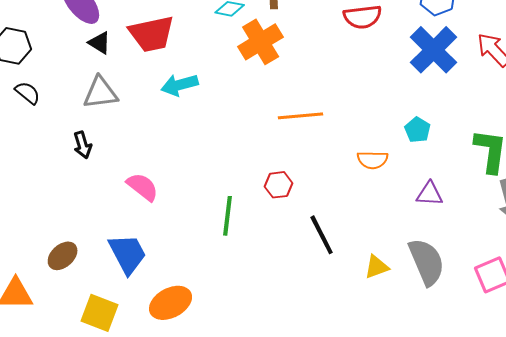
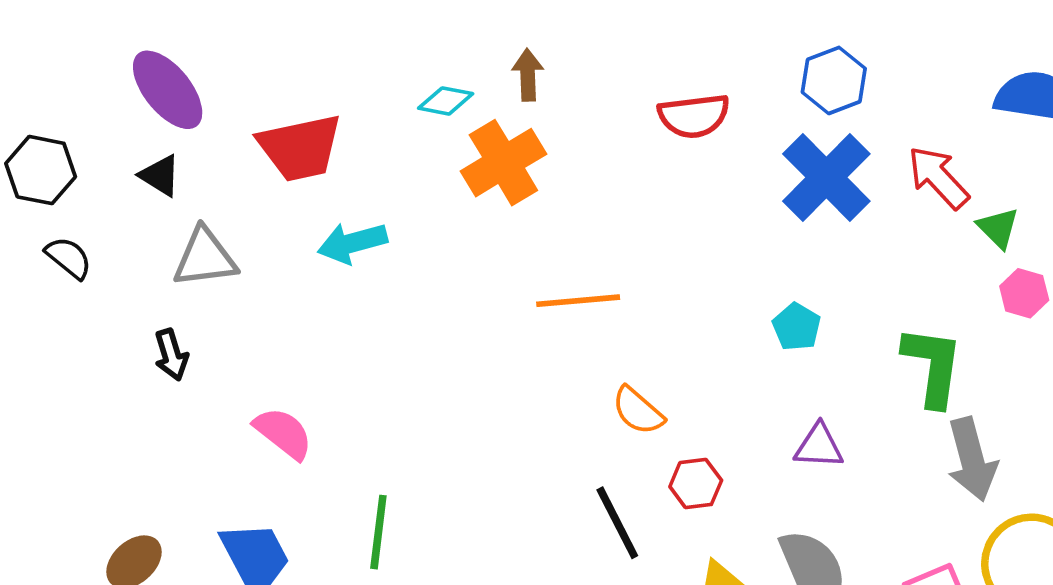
black triangle: (100, 43) -> (160, 176), moved
orange semicircle: (373, 160) -> (638, 411), moved, turned 40
red hexagon: (279, 185) -> (696, 484), moved
green line: (228, 216) -> (378, 532), moved

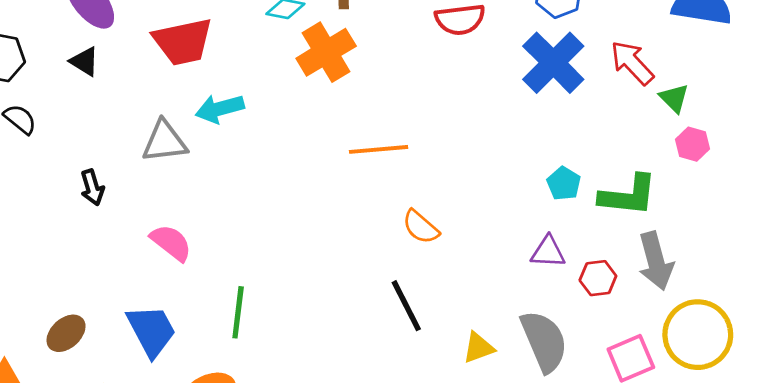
gray triangle: (205, 258) -> (165, 142), moved
cyan pentagon: (796, 327) -> (564, 184), moved
green L-shape: (933, 366) -> (628, 195), turned 88
red hexagon: (696, 484) -> (598, 278), moved

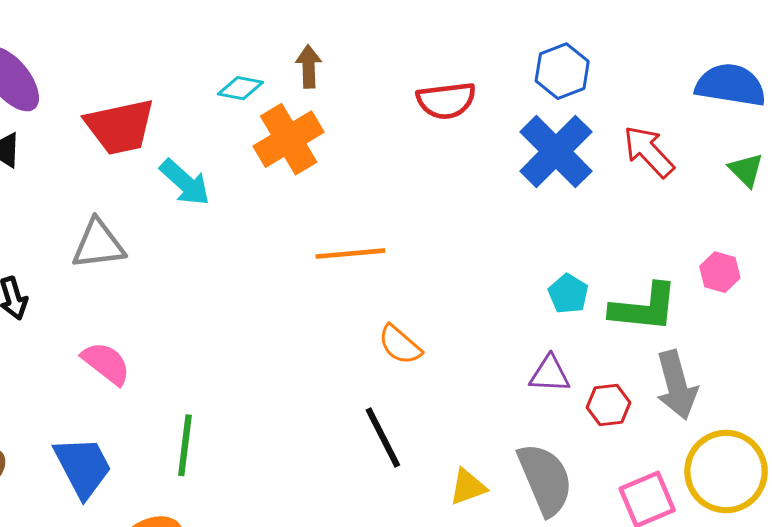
green triangle: (674, 98) -> (746, 170), moved
cyan arrow: (220, 109) -> (185, 182), moved, turned -123
pink hexagon: (693, 144) -> (720, 272), moved

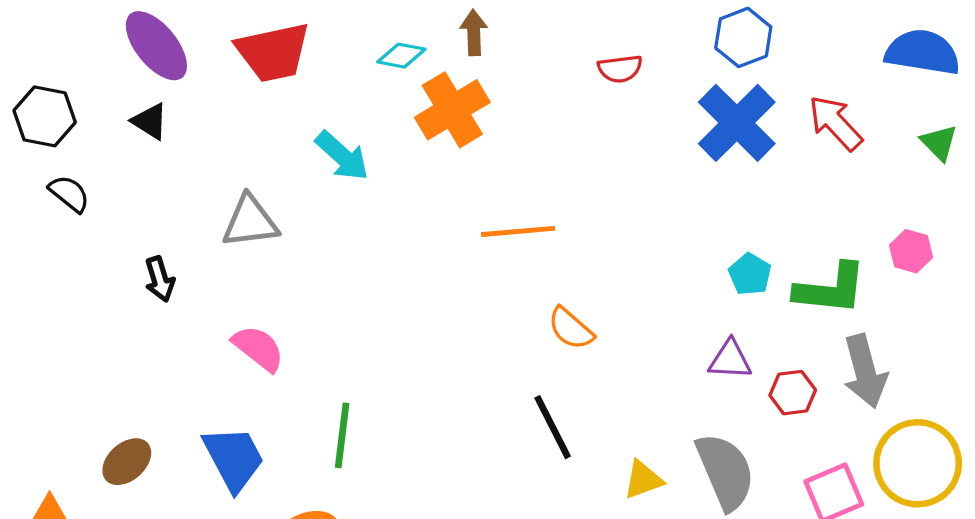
red semicircle: (446, 100) -> (620, 69), size x0.7
red trapezoid: (120, 127) -> (273, 52), moved

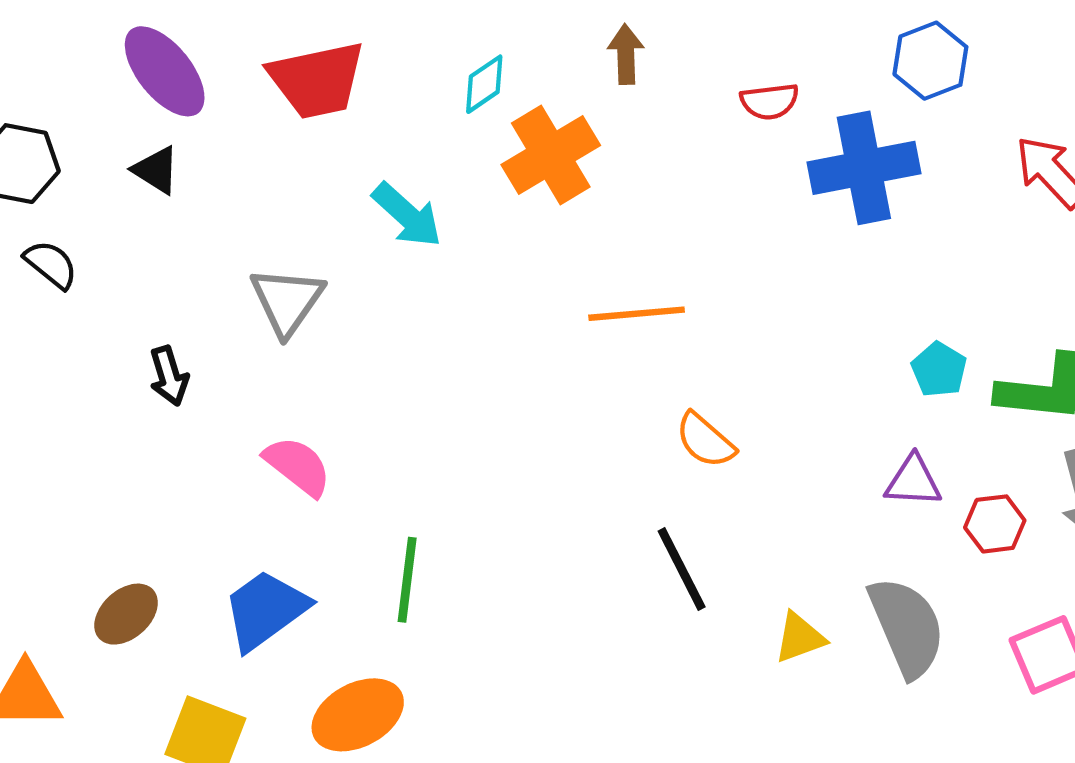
brown arrow: (474, 33) -> (626, 54), moved
cyan diamond: (401, 56) -> (484, 84), turned -45
blue cross: (737, 123) -> (864, 168), moved, turned 34
gray triangle: (250, 222) -> (287, 301), turned -48
blue trapezoid: (234, 458) -> (265, 610), turned -98

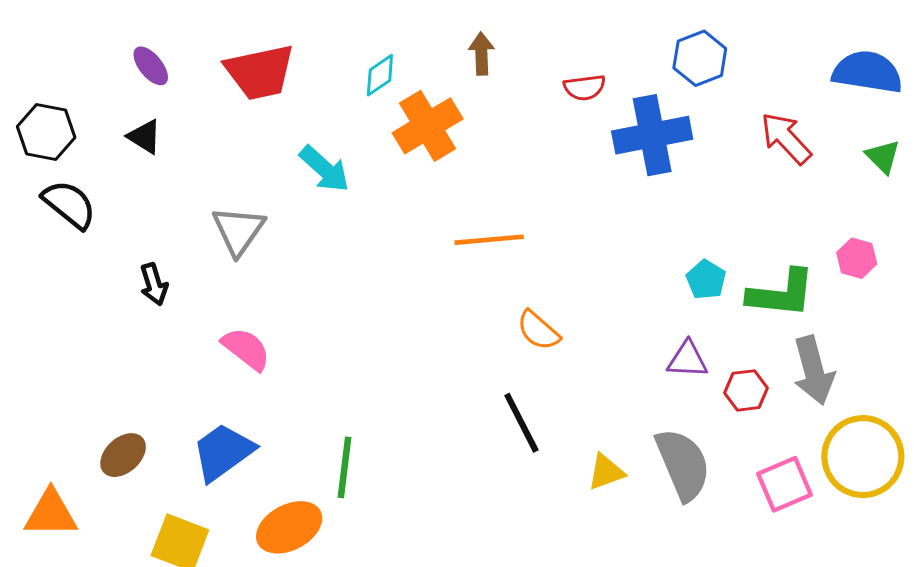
purple ellipse: (165, 71) -> (151, 66), size x0.6
black semicircle: (51, 264) -> (69, 204), size x1.4
green line: (407, 580) -> (345, 467), moved

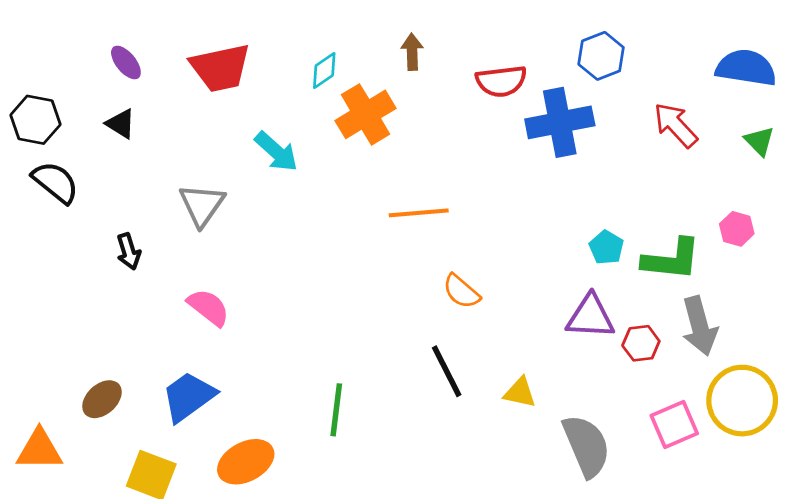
red semicircle: (584, 87) -> (501, 81), size x1.4
purple triangle: (688, 360) -> (590, 317), size x1.4
gray semicircle: (683, 464) -> (586, 446), moved
green line: (345, 467) -> (336, 410), moved
yellow triangle: (606, 472) -> (520, 393), moved, turned 32

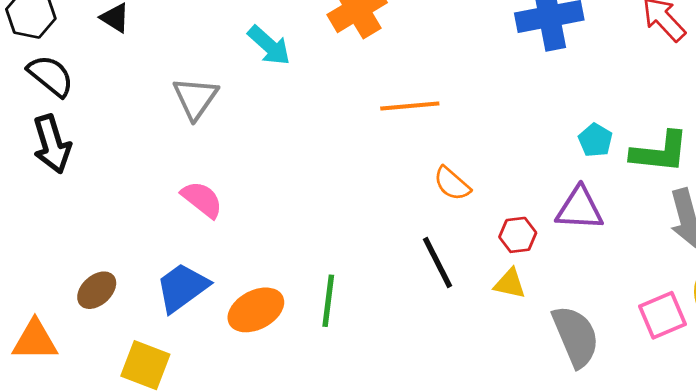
black arrow: (129, 251) -> (52, 144), moved, size x1.6
red hexagon: (641, 343) -> (518, 235), moved
orange ellipse: (246, 462) -> (256, 310), moved

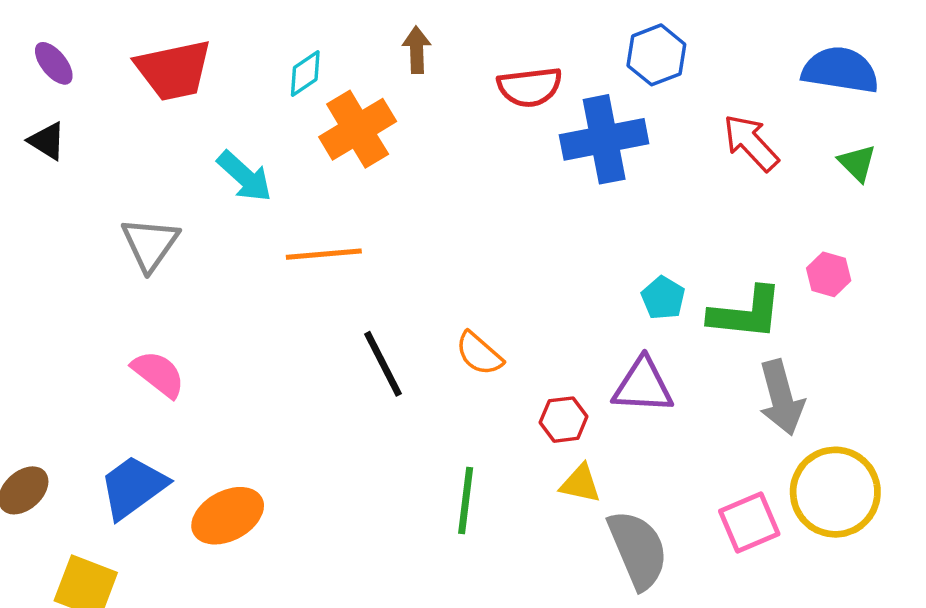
orange line: (410, 106) -> (324, 254), moved
black line: (437, 263) -> (383, 364), moved
yellow triangle: (510, 284) -> (580, 484), moved
green line: (328, 301) -> (466, 501), moved

